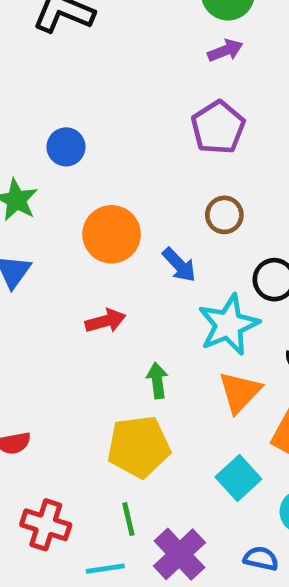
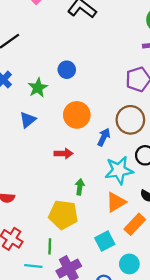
brown circle: (224, 215) -> (130, 120), size x1.6
blue arrow: (179, 265) -> (104, 137), turned -126

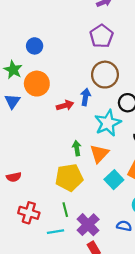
orange circle: (77, 115) -> (37, 84), moved
red arrow: (64, 154) -> (65, 105), moved
orange triangle: (116, 202) -> (99, 154), moved
cyan square: (105, 241) -> (114, 180), moved

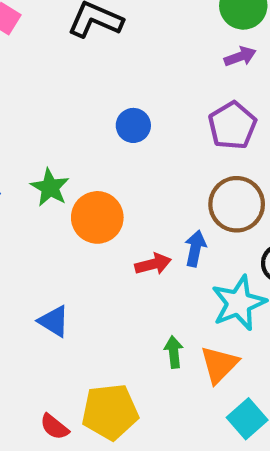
blue circle: (35, 46) -> (133, 125), moved
blue triangle: (12, 101) -> (54, 321), moved, turned -35
red semicircle: (14, 177) -> (54, 427), moved, turned 48
yellow pentagon: (69, 178) -> (110, 412), moved

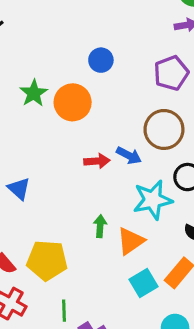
orange circle: (97, 217) -> (73, 102), moved
blue arrow: (195, 248) -> (129, 155), turned 95

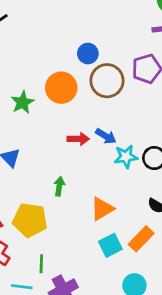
green star: (34, 93) -> (23, 102), moved
brown circle: (164, 129) -> (107, 81), moved
cyan star: (153, 200) -> (126, 157), moved, size x0.7
green arrow: (100, 226) -> (59, 186), moved

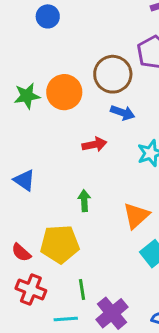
blue circle: (88, 54) -> (48, 16), moved
green star: (23, 102) -> (27, 96), moved, turned 30
blue arrow: (106, 136) -> (123, 113), moved

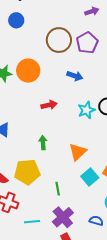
brown circle: (113, 74) -> (59, 40), moved
blue arrow: (123, 113) -> (75, 76), moved
green line: (82, 289) -> (58, 189), moved

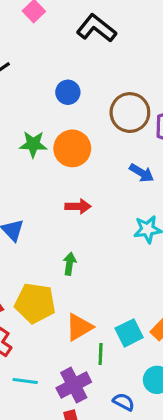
blue circle: (16, 20) -> (68, 92), moved
red arrow: (49, 105) -> (78, 206), moved
orange triangle: (78, 152) -> (79, 327), moved
green line: (58, 189) -> (101, 354), moved

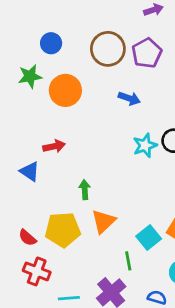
green star: (33, 144) -> (30, 76), moved
red arrow: (78, 206) -> (54, 146), moved
orange triangle: (79, 327) -> (103, 221), moved

